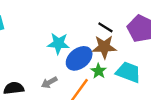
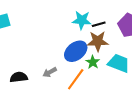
black line: (105, 27) -> (99, 24), turned -48
cyan star: (58, 43) -> (82, 20), moved

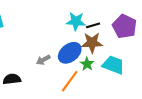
gray arrow: (50, 72) -> (43, 60), moved

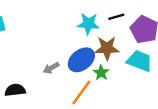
black line: (93, 25) -> (116, 17), moved
cyan trapezoid: (113, 65) -> (140, 61), moved

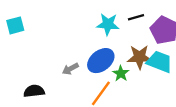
brown star: (107, 48) -> (140, 57), moved

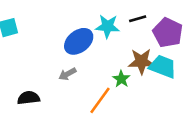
blue ellipse: (101, 61) -> (79, 41), moved

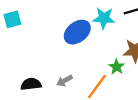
gray arrow: (67, 74) -> (65, 81), moved

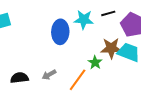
blue ellipse: (77, 32) -> (60, 32), turned -50

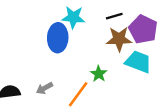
cyan star: (84, 20) -> (73, 17), moved
brown star: (111, 48) -> (119, 39), moved

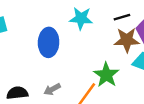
blue ellipse: (58, 38) -> (49, 42), moved
green star: (99, 74) -> (106, 75), size x1.5

